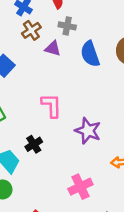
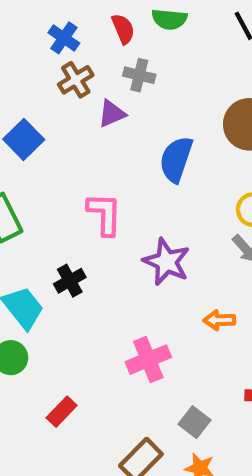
purple triangle: (53, 49) -> (112, 114), turned -42
blue semicircle: (90, 54) -> (176, 159), moved, turned 35

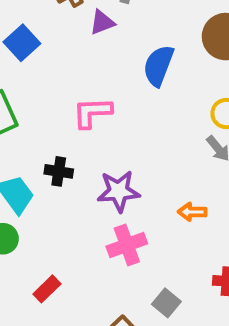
pink L-shape: (105, 214) -> (92, 113), turned -96
purple star: (166, 262) -> (119, 191), moved, turned -30
black cross: (70, 281) -> (59, 171), turned 36

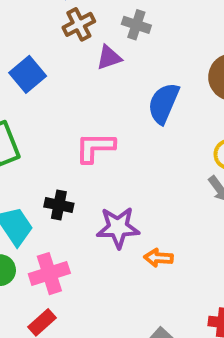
orange arrow: (192, 212) -> (158, 258), moved
pink cross: (127, 245) -> (49, 274), moved

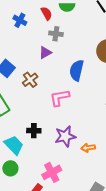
brown cross: (79, 24) -> (30, 80), moved
pink L-shape: (95, 147) -> (60, 98), moved
pink cross: (49, 274) -> (52, 172), moved

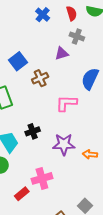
black cross: (34, 131) -> (33, 131), turned -32
orange arrow: (88, 148) -> (90, 154), moved

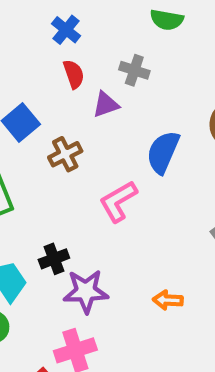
red semicircle: (72, 13) -> (74, 74), moved
pink L-shape: (66, 103) -> (118, 201), turned -30
purple star: (64, 144) -> (86, 291), moved

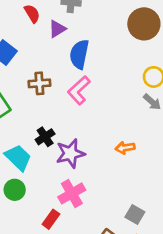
blue semicircle: (163, 152) -> (79, 54), moved
brown cross: (65, 154) -> (39, 83), moved, turned 35

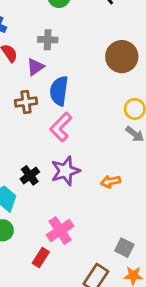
brown cross: (39, 83) -> (26, 102), moved
purple star: (70, 153) -> (65, 171), moved

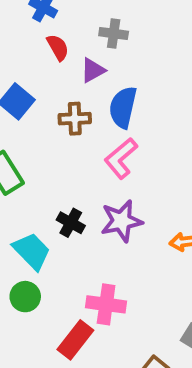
black cross: (30, 175) -> (71, 223), turned -30
pink cross: (60, 230) -> (106, 304), turned 36
red rectangle: (41, 257) -> (75, 340), size x1.4

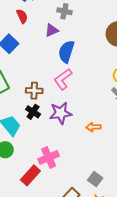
red semicircle: (58, 47) -> (22, 16), moved
brown cross: (75, 119) -> (34, 91), moved
pink cross: (106, 304) -> (49, 157), turned -36

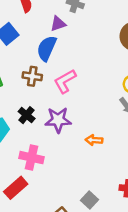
blue semicircle: (66, 52) -> (47, 48), moved
brown cross: (34, 91) -> (32, 76), moved
pink cross: (49, 157) -> (32, 158), moved, turned 30

